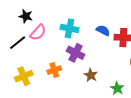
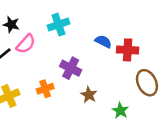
cyan cross: (69, 28) -> (58, 25), moved, turned -30

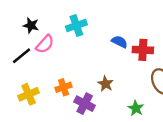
purple cross: (71, 68) -> (85, 104), moved
brown star: (89, 95) -> (106, 84), moved

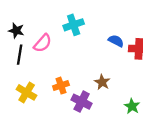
black star: (31, 25) -> (16, 31), moved
black line: (22, 56) -> (20, 55), turned -42
yellow cross: (29, 94) -> (27, 92), turned -36

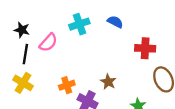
blue semicircle: (116, 41) -> (115, 22), moved
yellow cross: (27, 92) -> (23, 83), moved

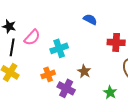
cyan cross: (79, 24) -> (59, 48), moved

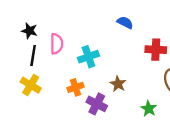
pink semicircle: (32, 37) -> (57, 44), turned -42

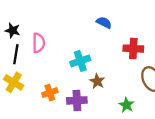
cyan cross: (88, 57) -> (80, 61), moved
orange cross: (76, 87) -> (50, 93), moved
purple cross: (97, 104) -> (77, 100), turned -30

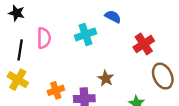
black star: (13, 30) -> (17, 13), moved
red cross: (133, 49) -> (144, 44), turned -36
cyan cross: (80, 61) -> (86, 34), moved

